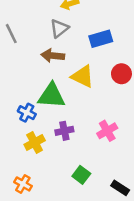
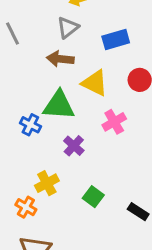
purple cross: (64, 131) -> (74, 146), turned -36
pink cross: (107, 131) -> (114, 122), moved
yellow cross: (35, 142) -> (47, 183), moved

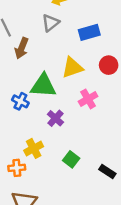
brown arrow: (60, 59) -> (22, 48), moved, turned -75
yellow triangle: (95, 83) -> (72, 68), turned -45
orange cross: (26, 207) -> (17, 168), turned -35

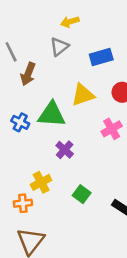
pink cross: (88, 99) -> (112, 129), moved
blue cross: (20, 101) -> (20, 122), moved

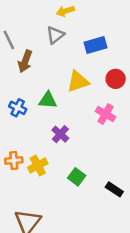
green triangle: (52, 114) -> (48, 100), size x0.7
pink cross: (112, 129) -> (106, 114), turned -30
orange cross: (23, 203) -> (14, 161), moved

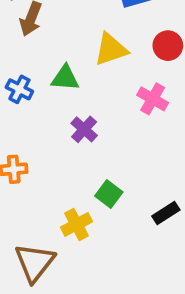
yellow cross: (38, 166) -> (76, 224), moved
black rectangle: (114, 189) -> (166, 213), turned -66

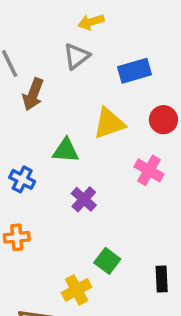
blue cross: (19, 89) -> (22, 179), moved
black rectangle: (166, 213) -> (162, 279), turned -60

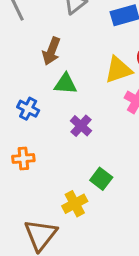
brown arrow: (33, 94) -> (51, 51), moved
yellow triangle: (109, 123) -> (118, 70), moved

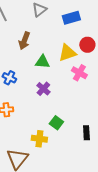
green triangle: (65, 84) -> (42, 62), moved
yellow cross: (75, 204) -> (39, 139), turned 35

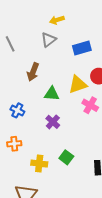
yellow cross: (39, 139) -> (39, 164), moved

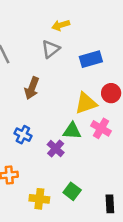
green triangle: (52, 94) -> (72, 131), moved
blue cross: (17, 110) -> (23, 135), moved

